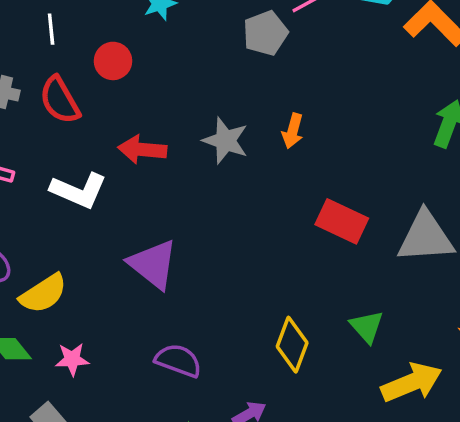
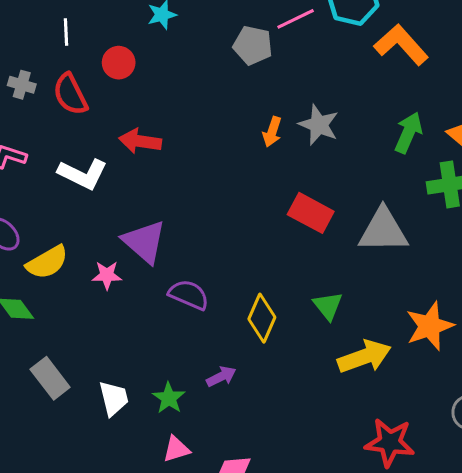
gray pentagon: (265, 33) -> (253, 45), turned 30
gray star: (225, 141) -> (319, 125), moved
pink star: (72, 359) -> (107, 275), moved
purple semicircle: (178, 361) -> (189, 295), moved

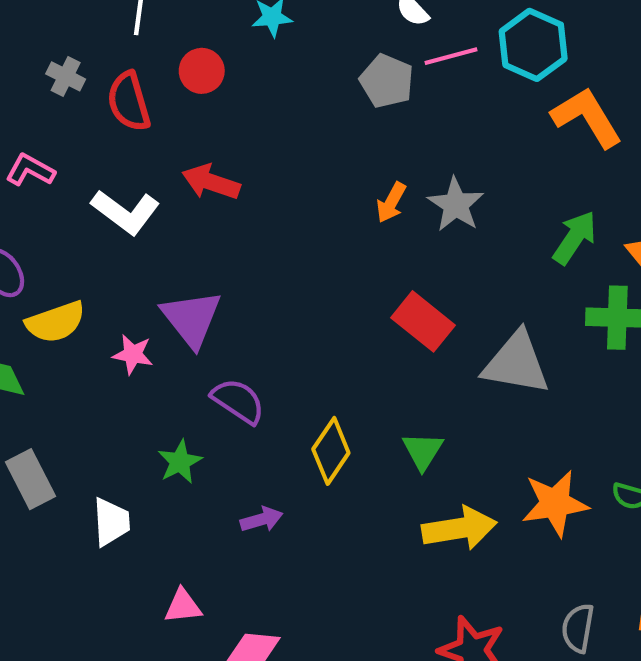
green star: (169, 398) -> (180, 462), moved

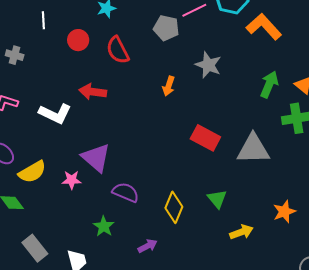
red semicircle: (129, 102) -> (118, 50), moved
orange arrow: (391, 202) -> (169, 86), moved
gray star: (456, 205) -> (208, 65), moved
orange star: (555, 503) -> (284, 212), size x0.7
yellow arrow: (459, 528) -> (242, 232), size x0.7

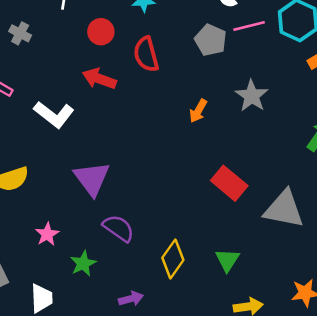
red arrow: (93, 92) -> (99, 79), moved
pink star: (72, 180) -> (47, 234), moved, turned 30

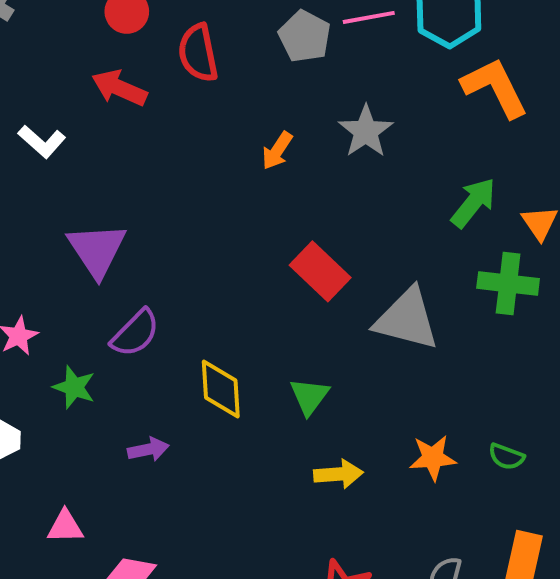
white L-shape: (54, 114) -> (42, 142), size x0.7
purple semicircle: (118, 228) -> (135, 333), turned 96
yellow diamond: (173, 259) -> (221, 389), turned -42
green star: (83, 263) -> (74, 387), turned -30

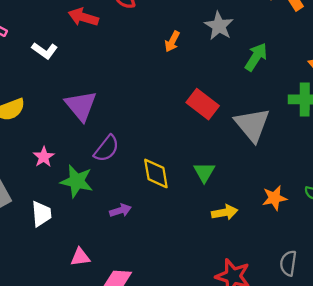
green arrow: (473, 203) -> (256, 57), moved
gray triangle: (407, 319) -> (252, 125), turned 42
green star: (74, 387) -> (77, 181), size x1.4

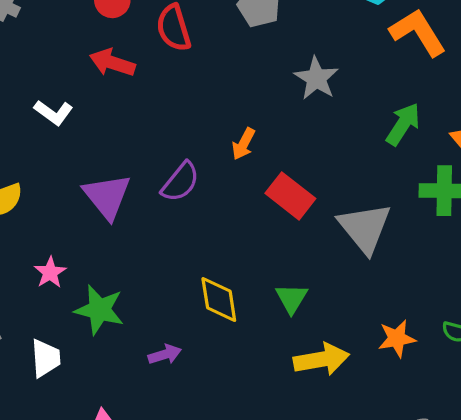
orange arrow: (172, 41) -> (244, 144), moved
green arrow: (256, 57) -> (403, 124), moved
purple semicircle: (107, 148) -> (180, 182), moved
yellow arrow: (225, 212) -> (321, 359), size x1.4

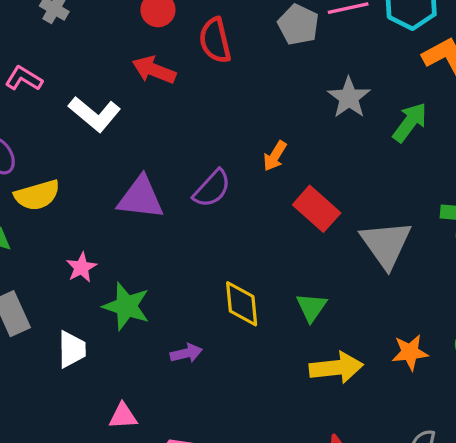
white L-shape: (54, 112) -> (95, 114), size x1.4
green arrow: (403, 124) -> (410, 122), moved
purple triangle: (107, 196) -> (141, 198), turned -48

